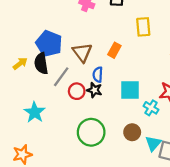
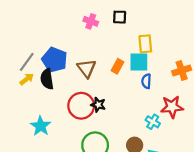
blue semicircle: (98, 75) -> (146, 81), moved
gray line: (61, 77) -> (27, 62), moved
cyan square: (130, 90) -> (139, 62), moved
red circle: (77, 91) -> (81, 106), size x1.6

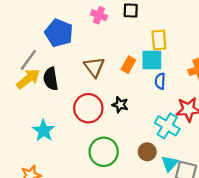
blue pentagon: (54, 60) -> (59, 33), moved
yellow arrow: (27, 79) -> (28, 79), size x1.5
black star: (98, 105) -> (120, 105), moved
cyan cross: (153, 122) -> (167, 126), size x1.5

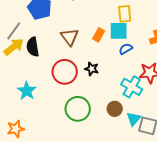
blue semicircle: (160, 81) -> (126, 49), turned 56

